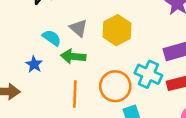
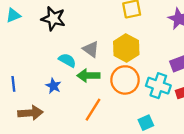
orange circle: (115, 86) -> (125, 80), moved
orange line: (75, 94) -> (93, 110), turned 35

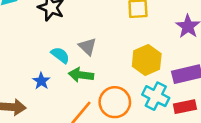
yellow hexagon: (126, 48) -> (147, 60), moved
orange circle: (125, 80) -> (115, 102), moved

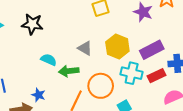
gray triangle: (88, 47) -> (85, 48), moved
blue star: (41, 81) -> (38, 95), moved

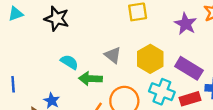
purple rectangle: (152, 50) -> (189, 68), turned 50

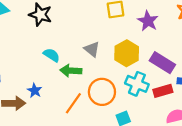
purple star: (186, 24) -> (148, 21), moved

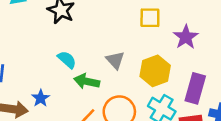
purple rectangle: (162, 63) -> (195, 88), turned 65

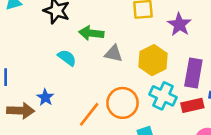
gray triangle: (115, 60) -> (114, 54), turned -30
green arrow: (87, 81) -> (91, 33), moved

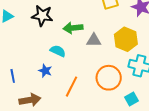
blue star: (45, 97) -> (45, 71), moved
orange line: (89, 114) -> (71, 87), moved

